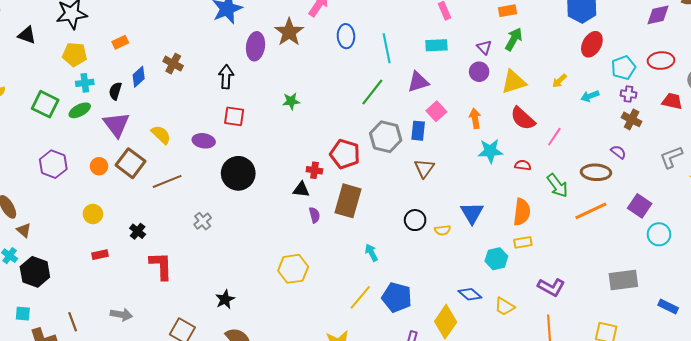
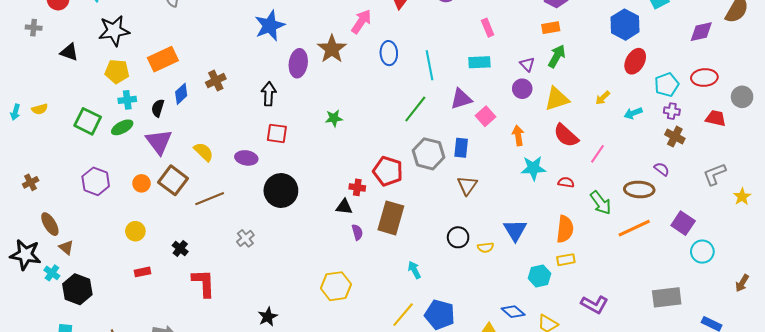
orange rectangle: (120, 42) -> (163, 59), size x1.8
brown cross: (173, 64) -> (216, 81), turned 36
pink square: (436, 111) -> (486, 116), moved

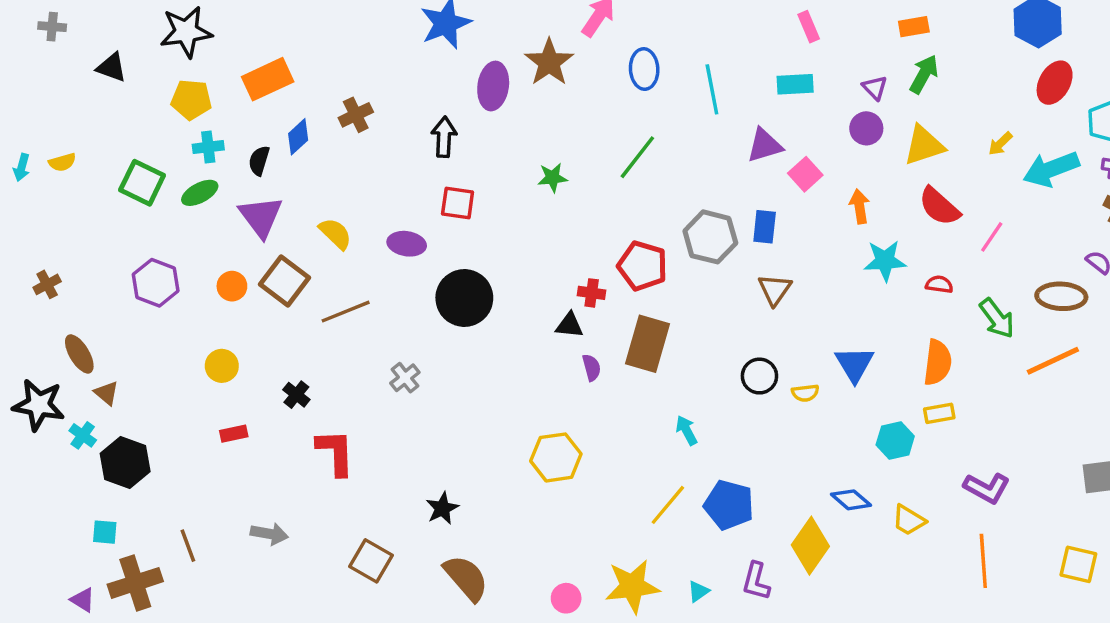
green line: (415, 109) -> (637, 157), moved
cyan arrow: (633, 113) -> (1051, 169), size x1.8

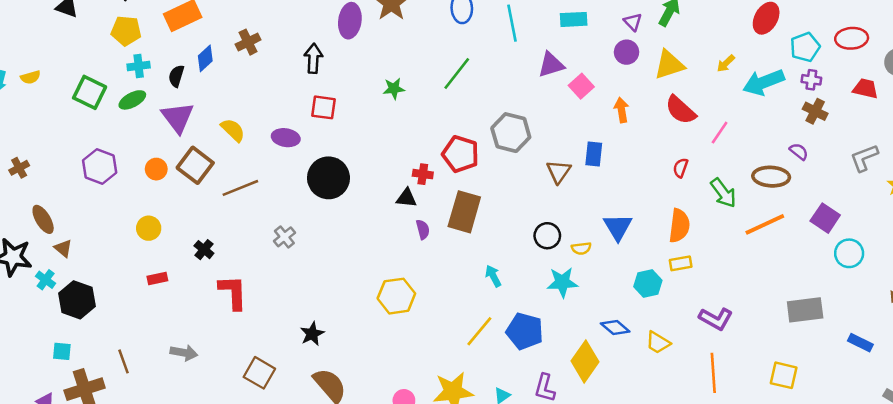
blue rectangle: (765, 227) -> (594, 154), moved
cyan star: (885, 261) -> (562, 282), moved
red semicircle: (939, 284) -> (681, 168), turned -78

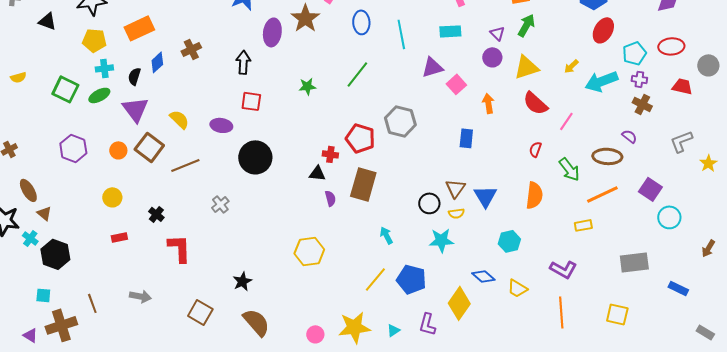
brown triangle: (559, 172) -> (455, 188), moved
yellow rectangle: (681, 263) -> (583, 225), moved

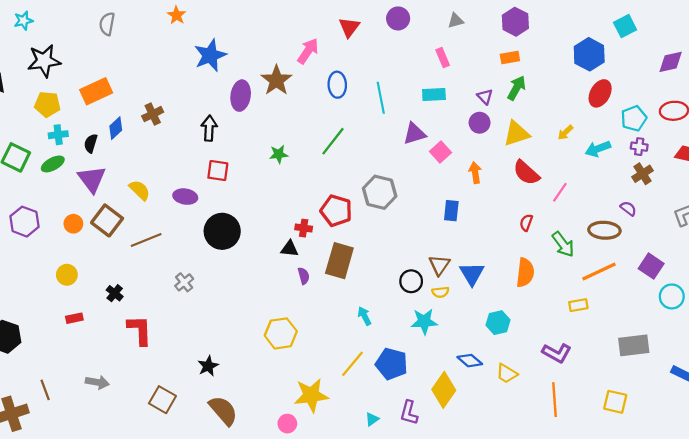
cyan arrow: (601, 81) -> (598, 149), size x0.7
brown cross: (642, 104) -> (642, 174), turned 30
yellow star: (354, 327) -> (311, 395), moved

